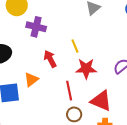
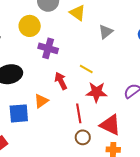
yellow line: (75, 46) -> (86, 69), turned -40

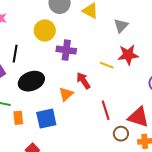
red star: (97, 92) -> (128, 55), moved
orange triangle: (41, 101) -> (66, 94), moved
brown circle: (83, 137) -> (121, 134), moved

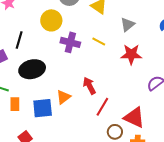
yellow line: (107, 65) -> (99, 42), moved
red arrow: (83, 81) -> (89, 86), moved
orange triangle: (66, 94) -> (63, 97), moved
red line: (106, 110) -> (102, 107), turned 42

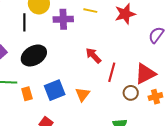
black line: (19, 40) -> (24, 22), moved
orange triangle: (63, 97) -> (82, 94), moved
red triangle: (134, 117) -> (145, 74), turned -35

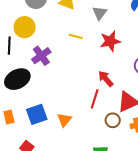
purple cross: (63, 19) -> (41, 56), moved, turned -36
red arrow: (93, 56) -> (106, 79), moved

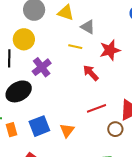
gray triangle: (100, 13) -> (88, 27), moved, turned -35
red arrow: (106, 79) -> (91, 73), moved
red line: (95, 99) -> (96, 108), turned 54

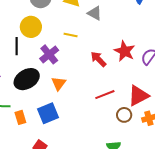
yellow line: (75, 47) -> (71, 35), moved
red star: (110, 50) -> (125, 51), moved, turned -30
orange triangle: (67, 130) -> (59, 83), moved

